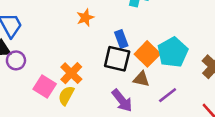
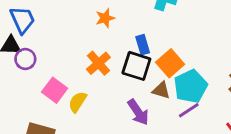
cyan pentagon: (173, 52) -> (191, 86), moved
orange cross: (71, 73) -> (98, 63), moved

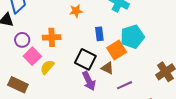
purple circle: (25, 59) -> (22, 40), moved
orange cross: (98, 63) -> (52, 37), moved, turned 30
black square: (136, 66) -> (85, 59), moved
cyan pentagon: (191, 86) -> (132, 37), moved

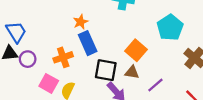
blue rectangle: (99, 34) -> (88, 43), moved, size x1.5
cyan pentagon: (132, 37) -> (170, 27), moved
purple circle: (22, 40) -> (28, 59), moved

